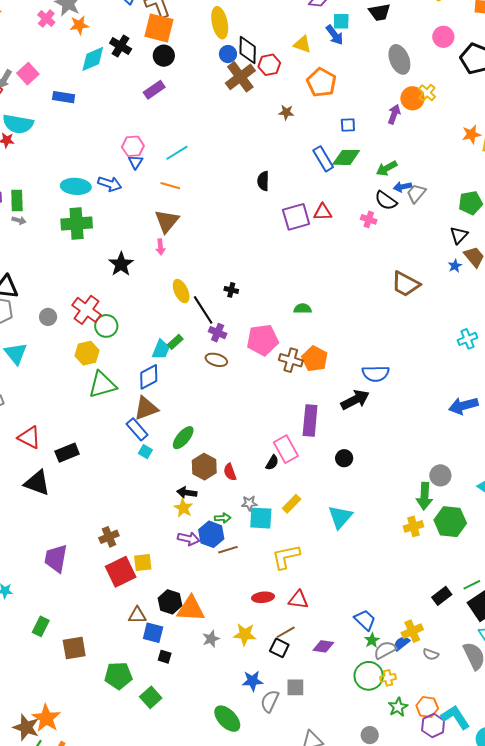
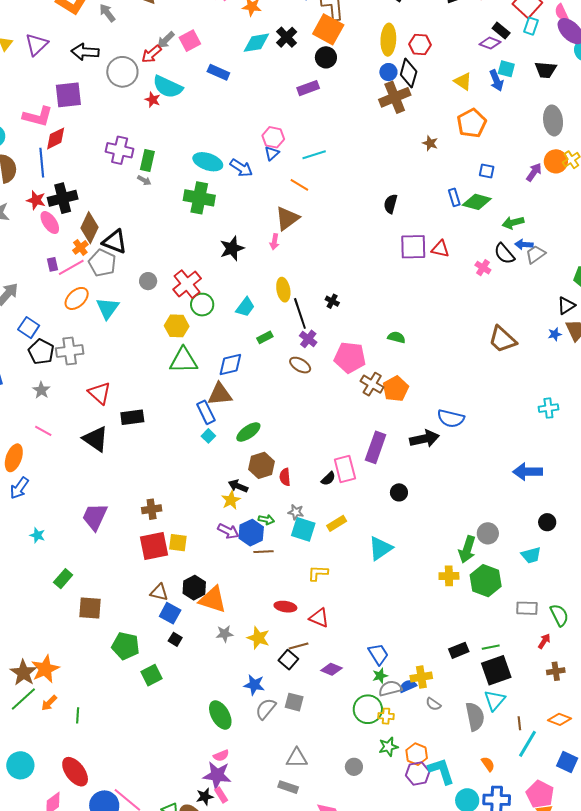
red hexagon: (269, 65) -> (420, 44), moved
blue rectangle: (323, 159) -> (454, 197), size x0.7
cyan trapezoid: (161, 349) -> (245, 307), moved
yellow L-shape: (286, 557) -> (318, 573), size x0.7

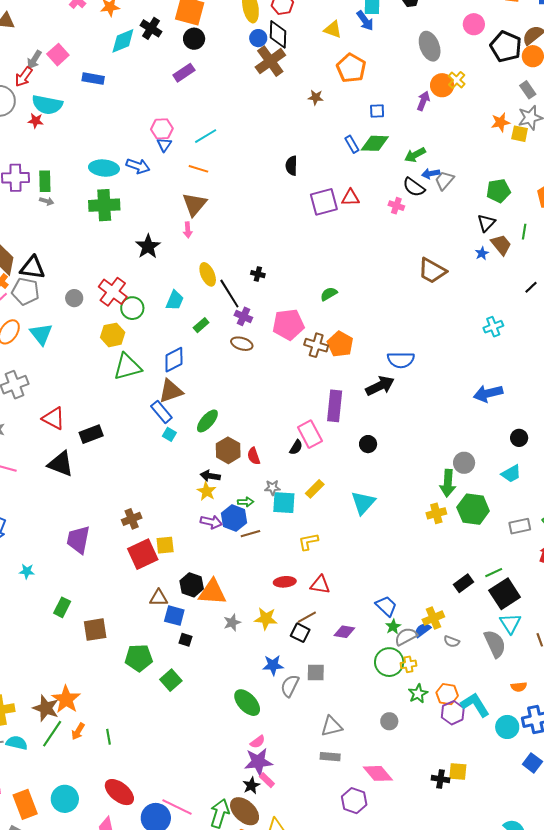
green semicircle: (396, 337) -> (329, 294), turned -30
orange semicircle: (488, 764) -> (519, 687), turned 133

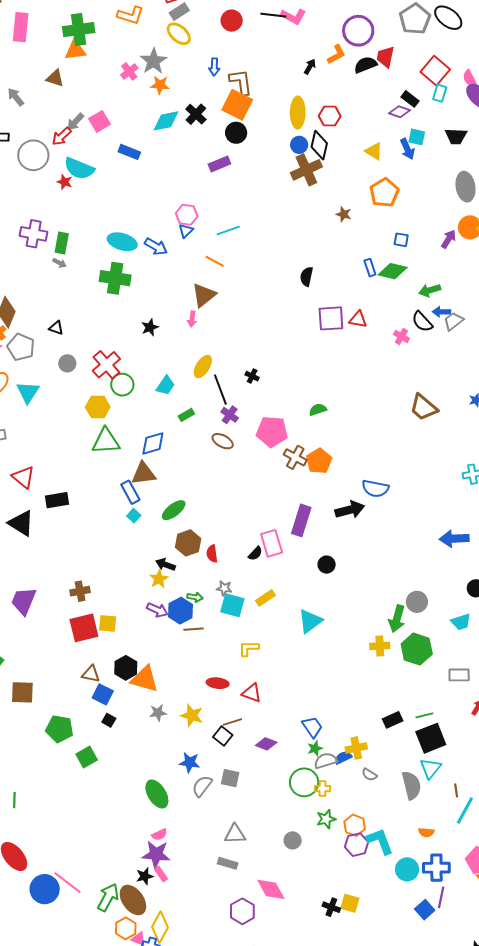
black star: (148, 246) -> (150, 327), size x0.7
black triangle: (32, 268) -> (56, 328), moved, size x0.6
yellow ellipse: (208, 274) -> (203, 366), turned 45

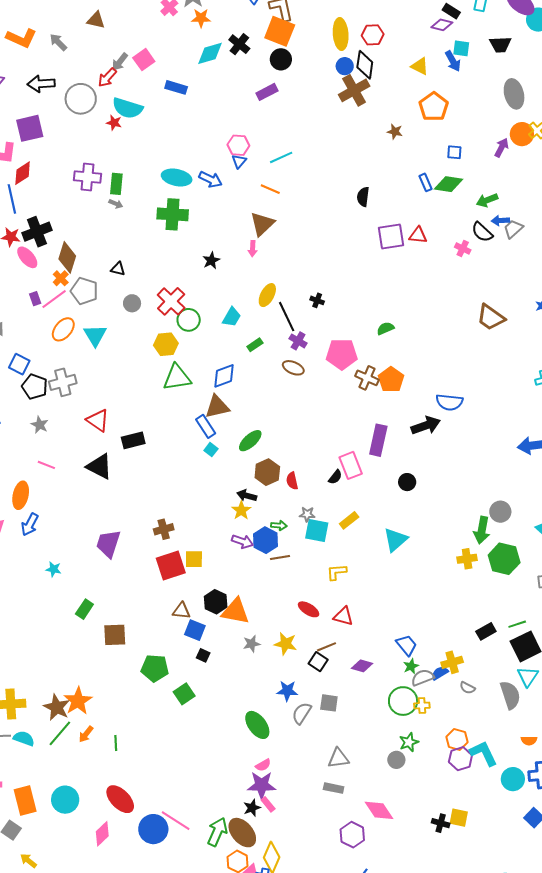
red ellipse: (218, 683) -> (309, 609), turned 30
green star: (326, 819) -> (409, 742), moved

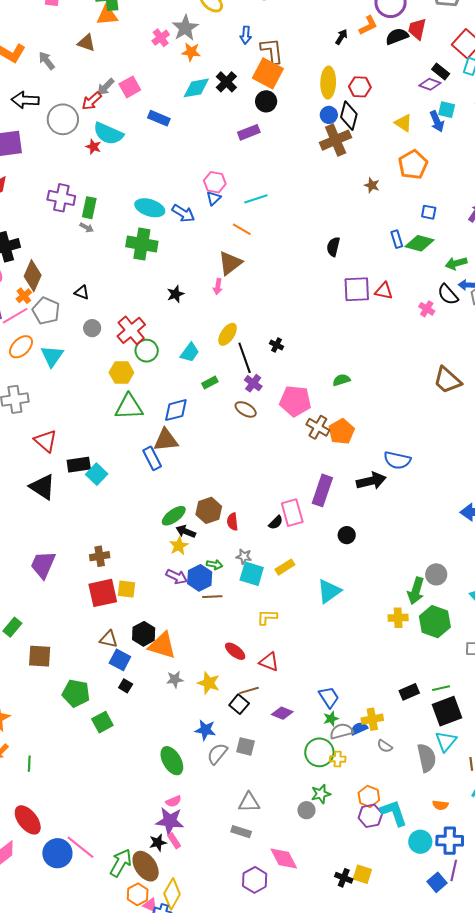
green ellipse: (250, 441) -> (174, 516), moved
cyan square: (211, 450) -> (97, 474), moved, size x1.5

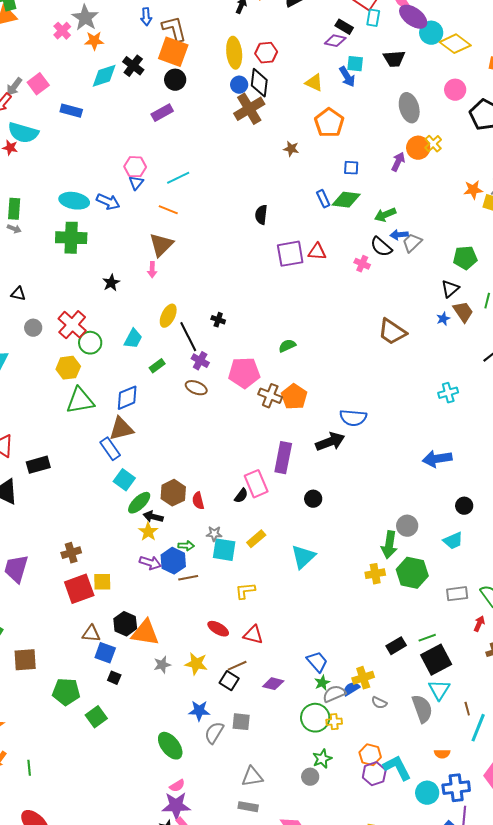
cyan square: (97, 474) -> (124, 480), moved

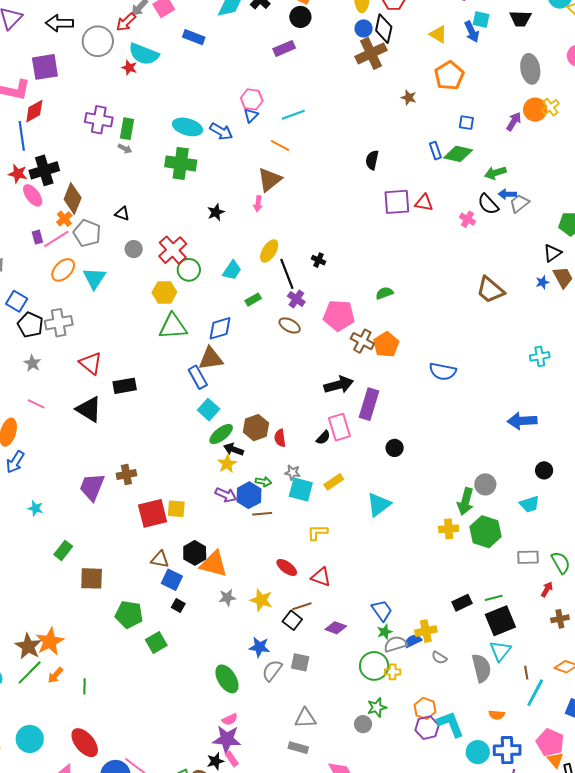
black arrow: (330, 442) -> (339, 385), moved
brown cross: (71, 553) -> (126, 474), moved

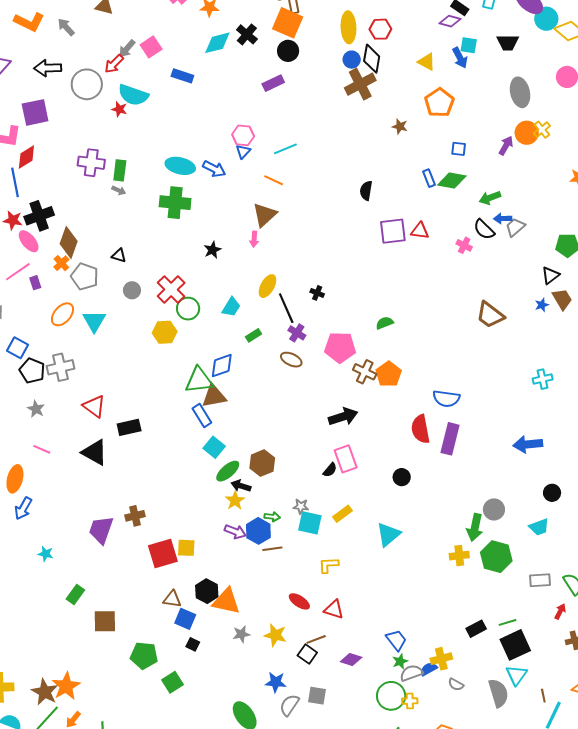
pink line: (56, 239) -> (18, 272), moved
green triangle: (173, 326) -> (199, 380), moved
purple rectangle: (369, 404) -> (450, 439), moved
red semicircle: (280, 438) -> (420, 429), moved, size x1.6

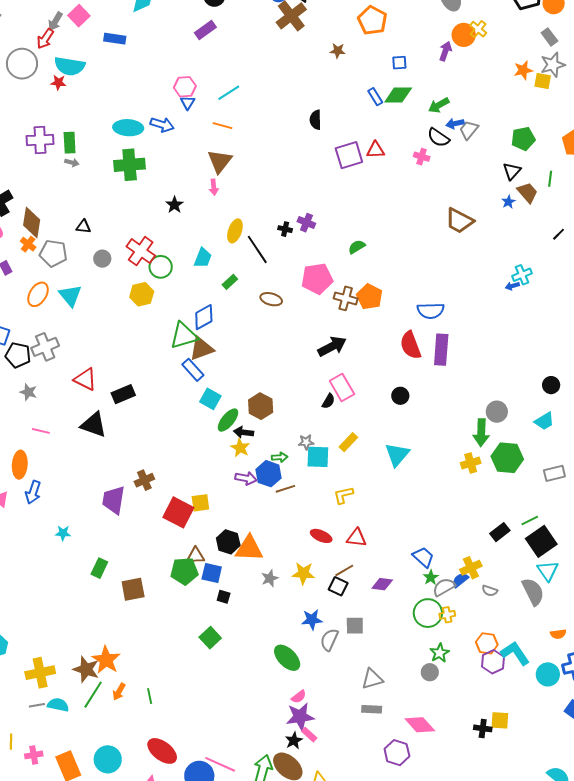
purple cross: (297, 333) -> (306, 223), moved
blue arrow: (528, 444) -> (512, 286), moved, size x0.5
red square: (163, 553) -> (178, 512), turned -36
green pentagon: (144, 656) -> (184, 571), moved

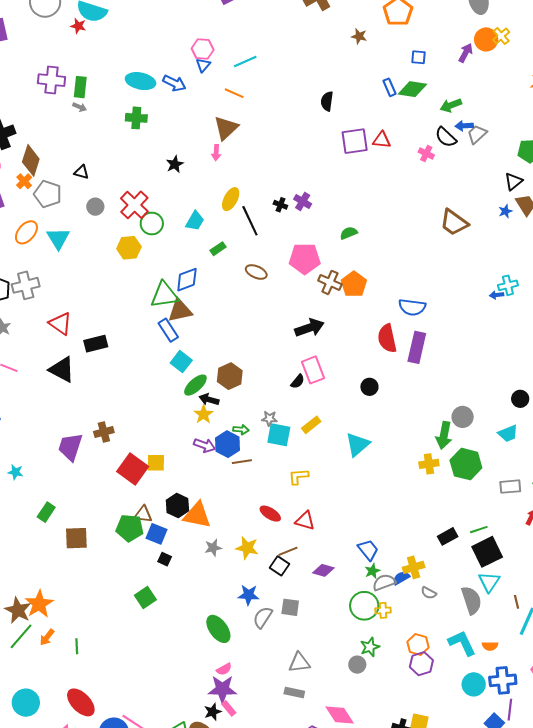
green cross: (130, 165) -> (136, 118), size x0.7
cyan L-shape: (515, 653) -> (462, 643), moved

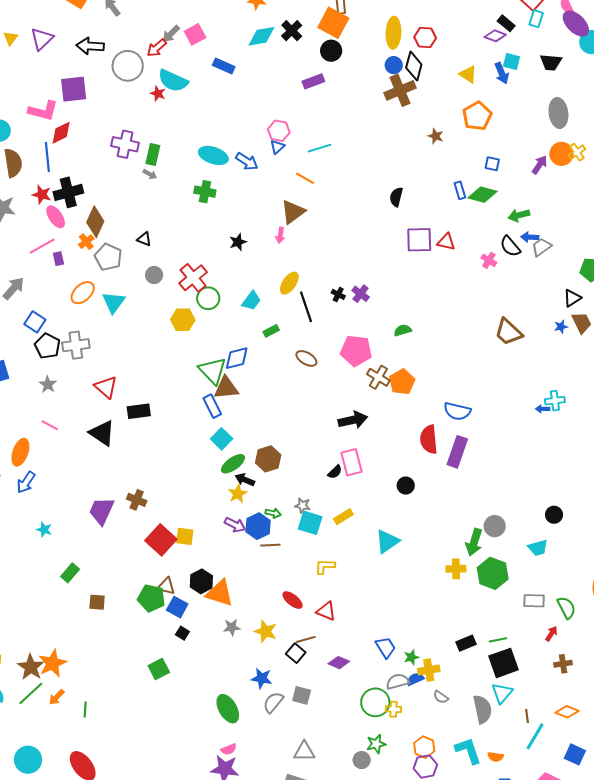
green triangle: (164, 295) -> (213, 371), turned 48
brown cross: (104, 432) -> (137, 500), turned 30
brown square: (76, 538) -> (97, 602), size x0.7
green star: (372, 571) -> (411, 657), moved

